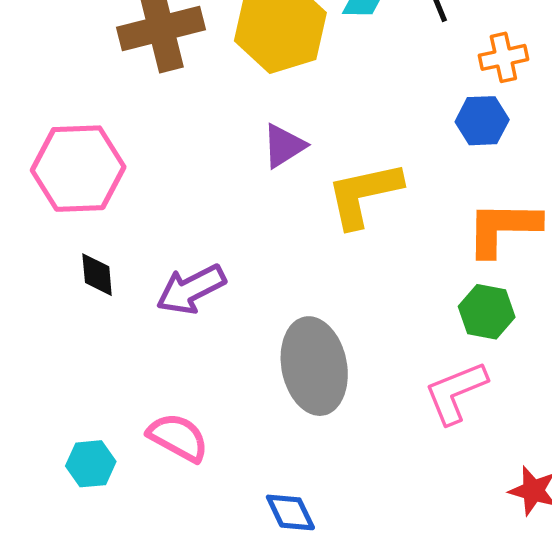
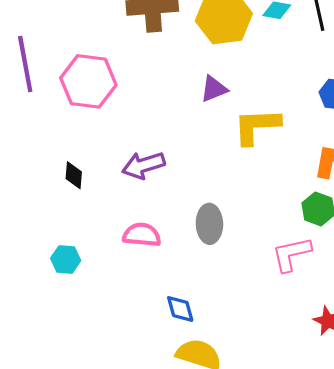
black diamond: (97, 275) -> (74, 175), moved
gray ellipse: (314, 366) -> (209, 224), size x0.7
pink semicircle: (178, 437) -> (142, 235), moved, turned -33

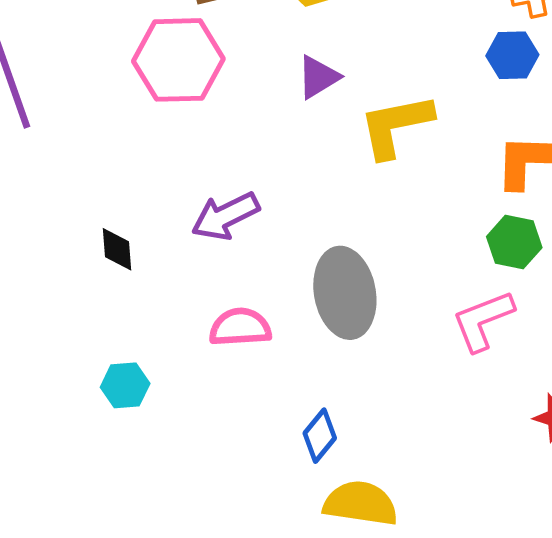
pink hexagon: (88, 81) -> (178, 60), moved
gray ellipse: (209, 224) -> (345, 293), size x1.4
blue diamond: (180, 309) -> (320, 436), turned 64

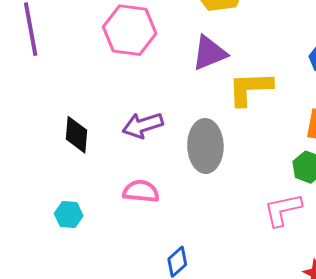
purple triangle: (318, 77) -> (209, 53), size x1.4
black diamond: (117, 249) -> (77, 135), size x1.4
gray ellipse: (345, 293) -> (205, 146), moved

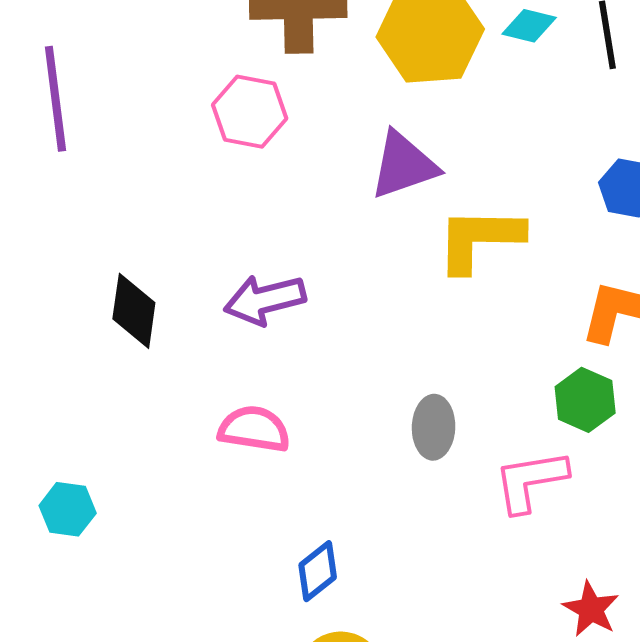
pink hexagon: (130, 30) -> (250, 112), size x0.7
gray ellipse: (205, 146) -> (434, 427), moved, size x0.6
cyan hexagon: (69, 215) -> (68, 509), moved

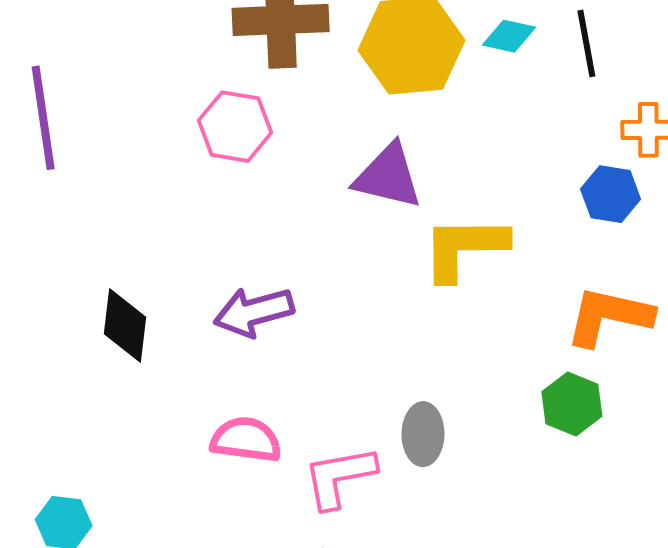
purple triangle: (404, 165) -> (388, 176), turned 34
pink L-shape: (530, 481) -> (339, 477), moved

